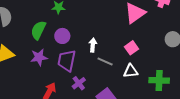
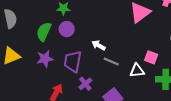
purple circle: (62, 36) -> (67, 29), moved
white arrow: (93, 45) -> (99, 45), turned -64
pink square: (132, 48) -> (151, 57), moved, turned -32

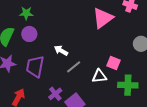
gray line: (111, 62) -> (74, 67), turned -63
purple cross: (85, 84) -> (55, 94), moved

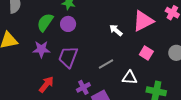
white arrow: (61, 51) -> (116, 30), moved
pink square: (113, 63) -> (146, 53), moved

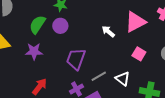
purple trapezoid: (68, 57) -> (76, 59), moved
gray line: (106, 64) -> (99, 76), moved
white triangle: (130, 78) -> (123, 79), turned 35

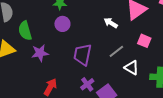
green semicircle: (37, 24) -> (25, 31), moved, turned -42
gray line: (99, 76) -> (116, 51), moved

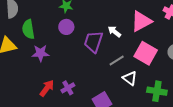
pink square: (144, 41) -> (146, 53), size x1.6
purple trapezoid: (82, 55) -> (93, 42), moved
purple cross: (87, 84) -> (68, 88), moved

